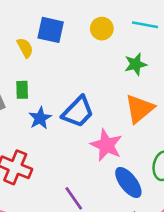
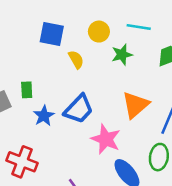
yellow semicircle: (25, 48) -> (76, 59), moved
green star: (136, 64) -> (122, 55), moved

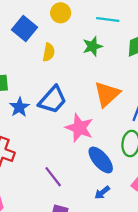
yellow circle: (99, 32) -> (61, 13), moved
blue square: (52, 34) -> (25, 29), turned 30
yellow semicircle: (76, 59) -> (49, 52), turned 42

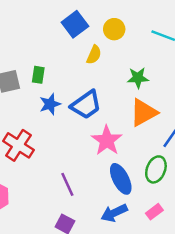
yellow circle: (61, 13) -> (114, 29), moved
green star: (93, 46) -> (138, 78), moved
blue arrow: (102, 192) -> (114, 213), size x1.5

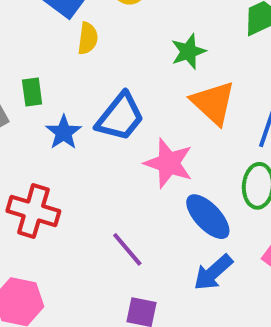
yellow semicircle: (94, 55) -> (88, 38), moved
orange triangle: (144, 113) -> (213, 103), turned -32

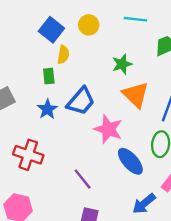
green rectangle: (32, 92) -> (49, 76), moved
blue arrow: (213, 272) -> (144, 204), moved

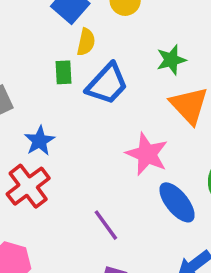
blue trapezoid: (81, 101) -> (107, 84), moved
blue star: (47, 109) -> (40, 141), moved
red cross: (28, 155) -> (28, 186), turned 32

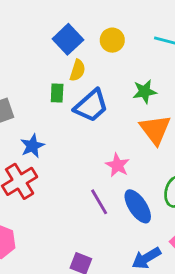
pink star: (147, 154) -> (117, 165), size x0.7
purple line: (106, 225) -> (99, 202), moved

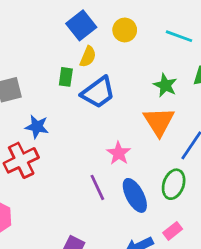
green star: (145, 92) -> (165, 85), moved, turned 30
blue star: (32, 146) -> (37, 127), turned 30

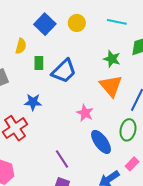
yellow semicircle: (88, 57) -> (21, 46), moved
blue star: (37, 127) -> (33, 102), moved
purple line: (97, 187) -> (62, 159), moved

